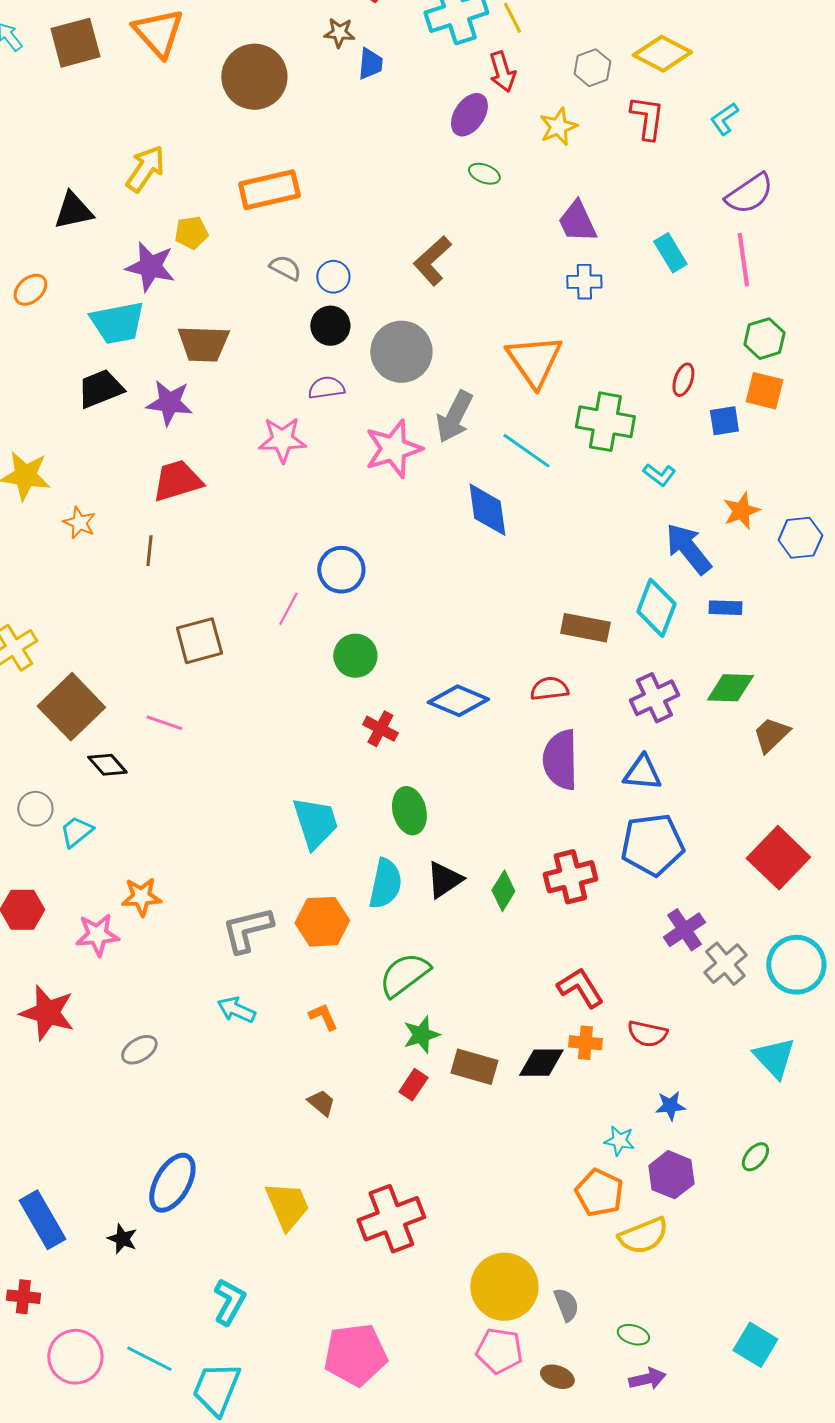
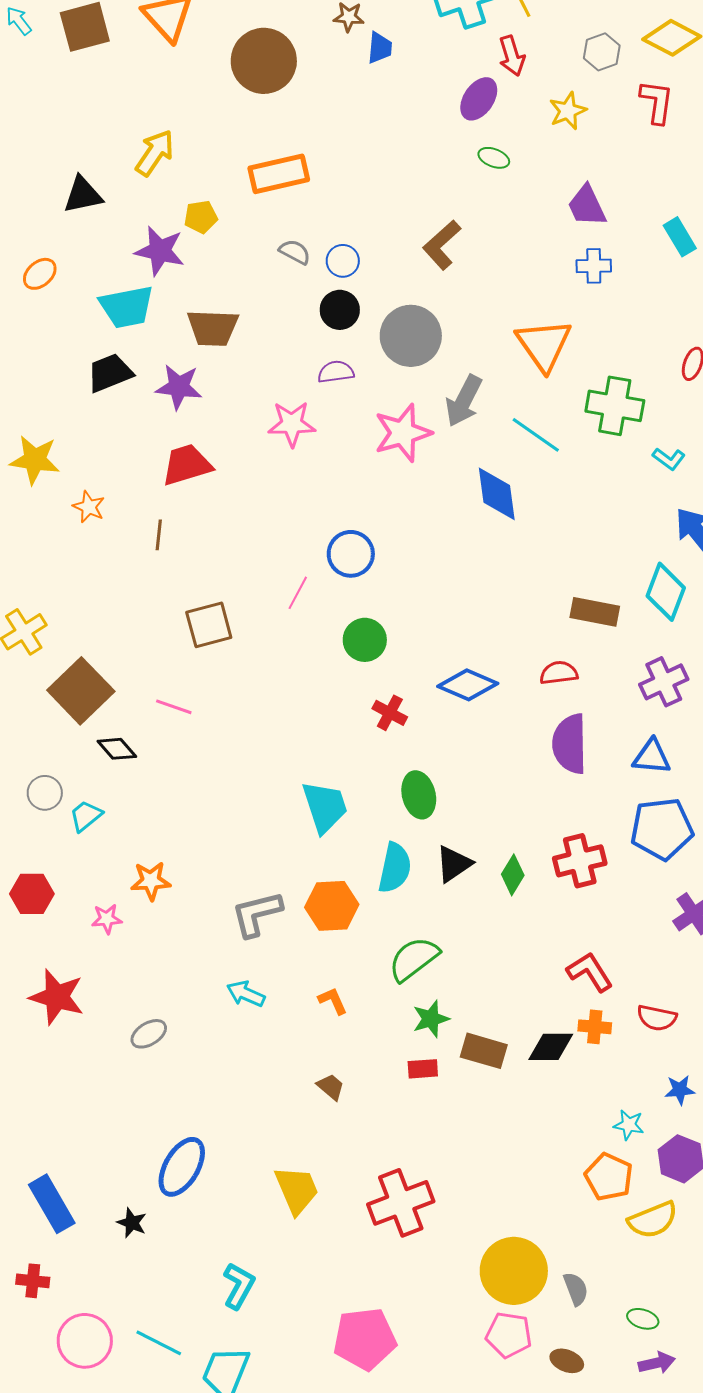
pink star: (97, 935) -> (107, 919), size x0.7
red rectangle: (413, 1085) -> (423, 1069), turned 52

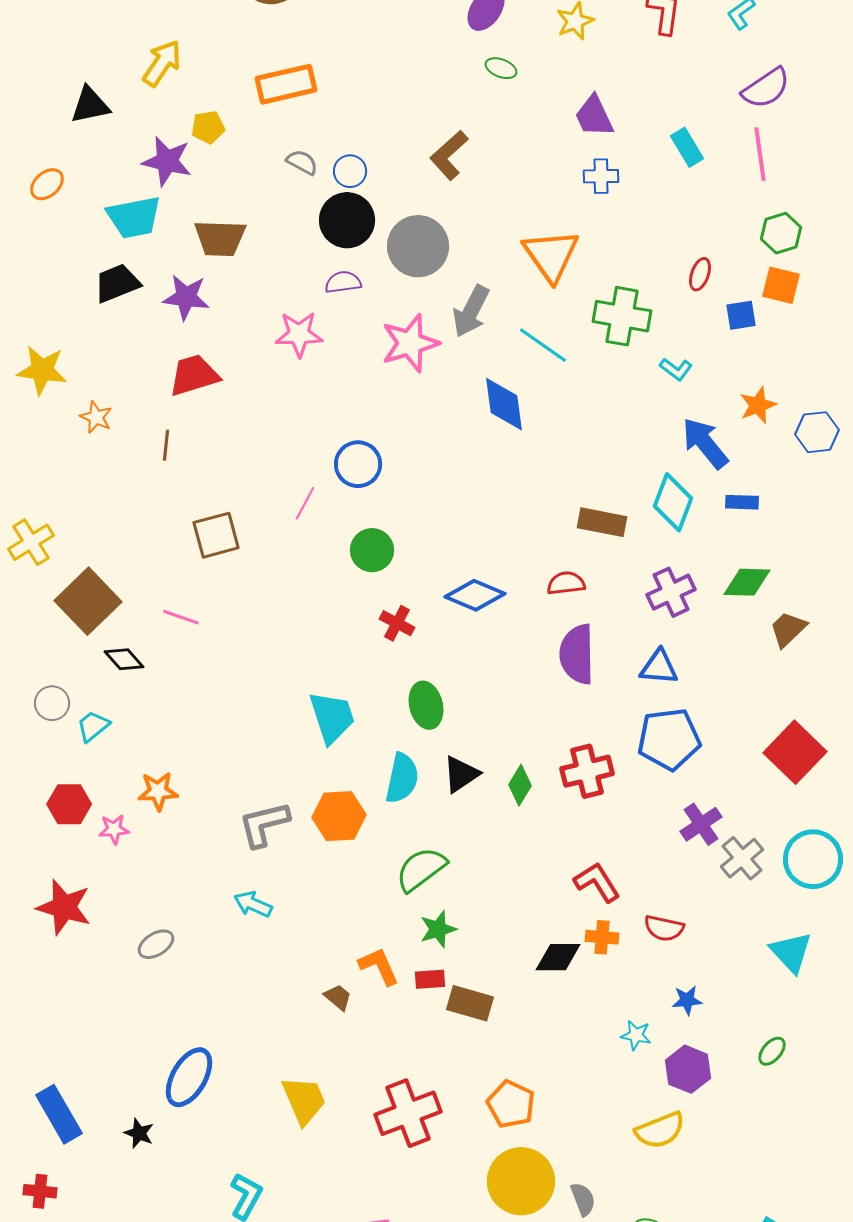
black circle: (340, 310) -> (347, 220), size x1.4
red hexagon: (32, 894) -> (69, 804), moved
orange L-shape: (333, 1001) -> (379, 966), moved, size x1.4
brown rectangle: (484, 1051) -> (470, 1003), moved
orange pentagon: (609, 1177) -> (511, 1104), moved

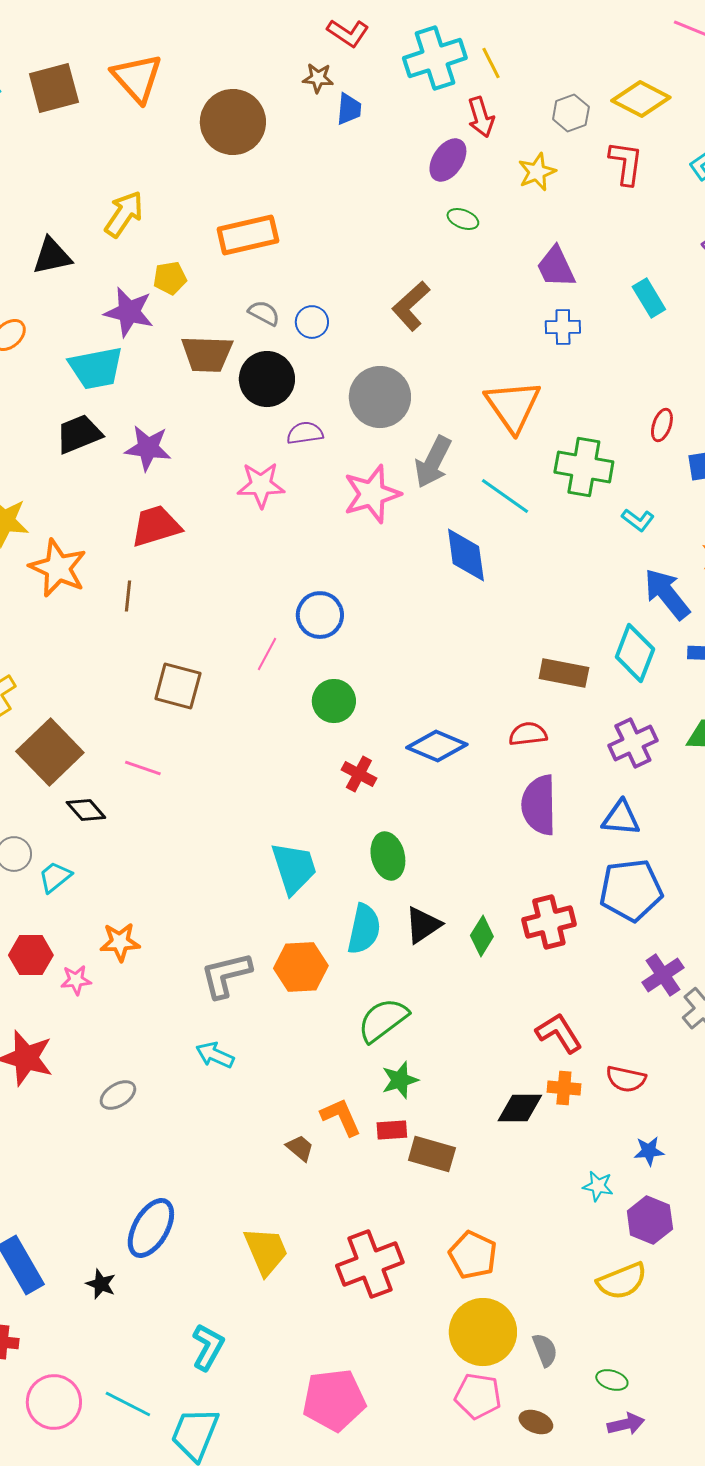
black circle: (347, 220) -> (267, 379), moved
brown trapezoid: (220, 238) -> (207, 354), moved
orange star: (96, 417) -> (58, 568), size x1.8
brown square: (216, 535) -> (178, 686), turned 30

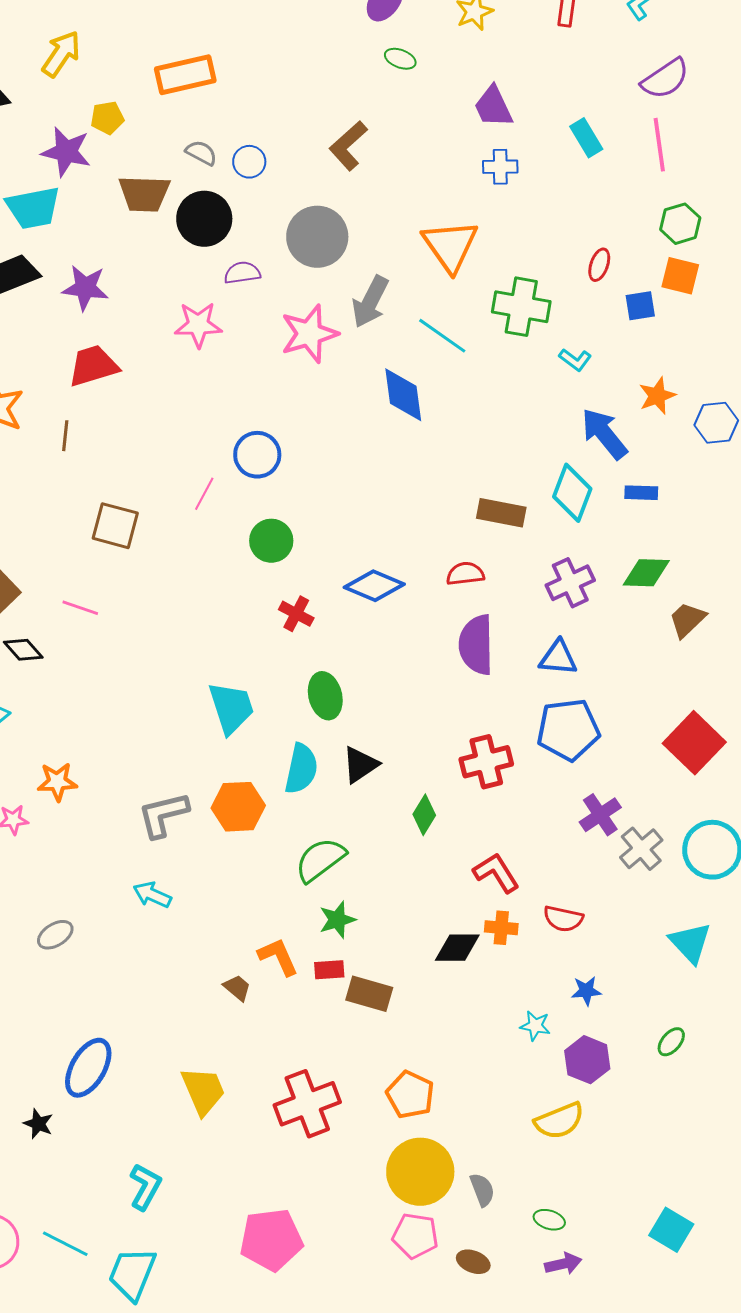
green diamond: (482, 936) -> (424, 815), moved

